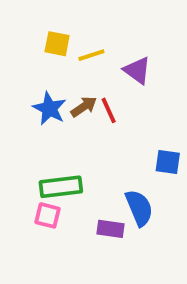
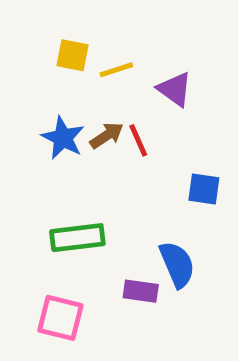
blue square: (168, 162) -> (204, 189), moved
pink square: (48, 215) -> (60, 318), moved, size x1.4

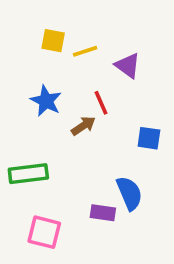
brown arrow: (107, 135) -> (83, 126), moved
green rectangle: (77, 238) -> (28, 174), moved

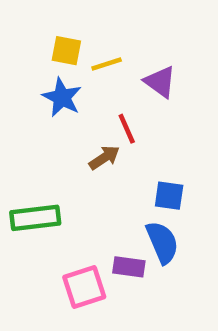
blue star: (46, 101) -> (62, 97), moved
blue square: (149, 138) -> (169, 196), moved
pink square: (44, 232) -> (84, 287), moved, turned -32

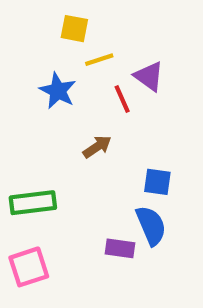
yellow square: (66, 51) -> (74, 29), moved
red line: (127, 129) -> (122, 99), moved
pink square: (84, 287) -> (29, 267), moved

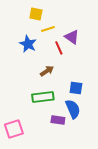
green rectangle: (33, 203) -> (43, 97), moved

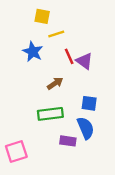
purple triangle: (72, 37) -> (84, 61), moved

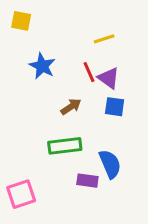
yellow square: (42, 16) -> (21, 21), moved
yellow line: (56, 34) -> (104, 39), moved
blue square: (89, 103) -> (115, 107), moved

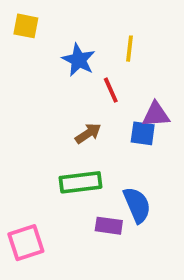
yellow line: (104, 39) -> (130, 49), turned -65
blue star: (42, 66) -> (79, 60), moved
purple triangle: (109, 78) -> (156, 115), moved, turned -40

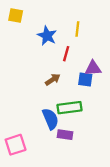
red line: (111, 90) -> (66, 54), turned 40
green rectangle: (81, 182) -> (70, 108), moved
blue semicircle: (137, 205) -> (50, 119), moved

